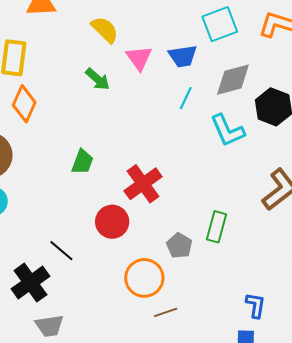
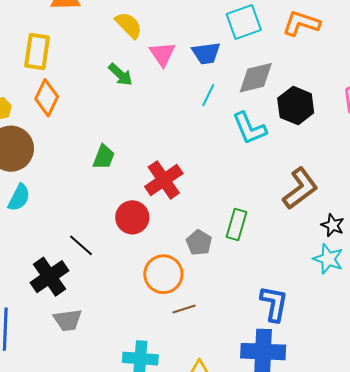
blue L-shape: (256, 305) -> (274, 304), size x1.4

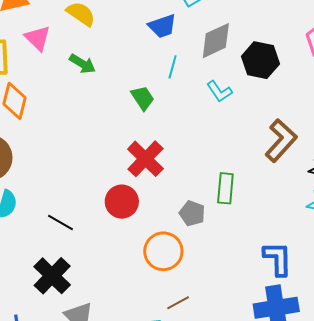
pink triangle: (162, 54) -> (38, 38), moved
cyan L-shape: (249, 128) -> (219, 91), size x0.7
green trapezoid: (104, 157) -> (143, 98), moved, turned -44
black line: (81, 245) -> (60, 222), moved
brown line: (184, 309) -> (178, 303), moved

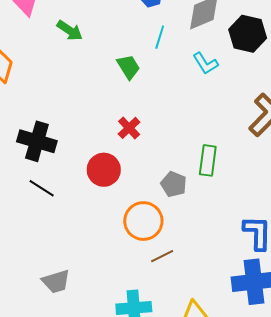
red cross: (145, 159) -> (129, 128), size x0.6
black cross: (52, 276) -> (37, 141), moved, turned -30
brown line: (178, 303) -> (162, 256), moved

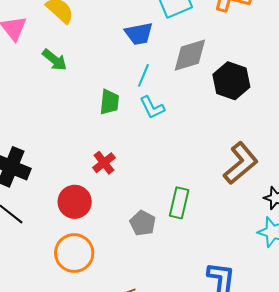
cyan L-shape: (205, 63) -> (152, 107), moved
green trapezoid: (128, 67) -> (109, 102), turned 32
orange circle: (143, 221) -> (74, 253), moved

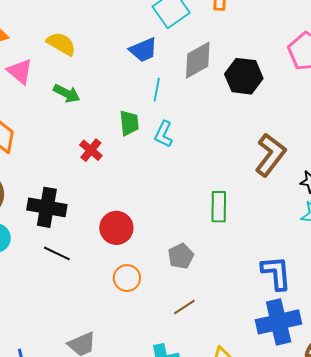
cyan L-shape: (152, 107) -> (164, 134), moved, turned 64
red cross: (104, 163) -> (91, 150), moved
gray pentagon: (143, 223) -> (181, 256), moved, turned 30
orange circle: (74, 253) -> (127, 278), size x0.7

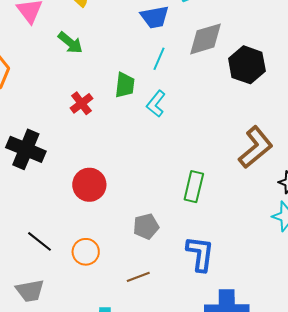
black line: (57, 253) -> (40, 241), moved
blue L-shape: (276, 273) -> (200, 254), moved
orange circle: (127, 278) -> (86, 252), moved

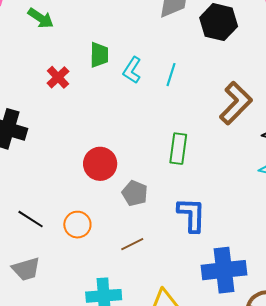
cyan line: (159, 59) -> (171, 75), moved
red circle: (89, 185) -> (100, 164), moved
gray pentagon: (146, 226) -> (135, 193), turned -30

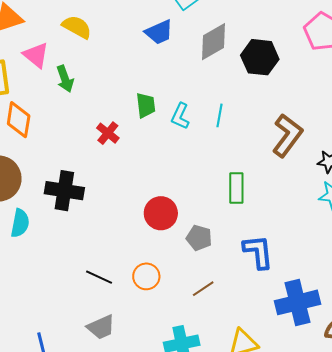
green arrow: (41, 18) -> (65, 79), moved, turned 44

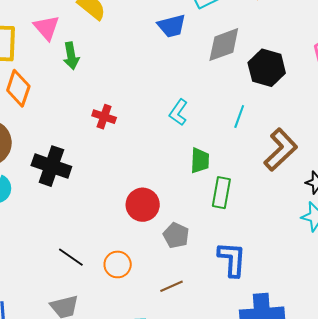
green trapezoid: (146, 105) -> (200, 161), moved
cyan line: (219, 115) -> (239, 116), moved
red cross: (108, 133) -> (104, 117), turned -30

